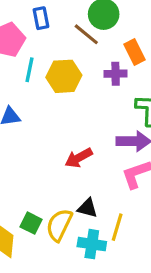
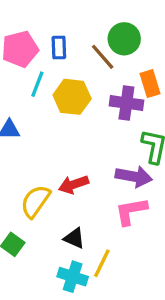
blue rectangle: (41, 18) -> (59, 48), moved
purple cross: (116, 74) -> (126, 103), size x1.4
yellow semicircle: (59, 225) -> (35, 201), moved

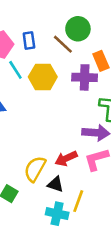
cyan line: (37, 84) -> (15, 70), turned -48
red arrow: (74, 184) -> (66, 158), moved
yellow semicircle: (35, 201) -> (35, 169), moved

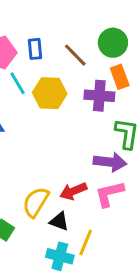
green circle: (78, 29) -> (113, 43), moved

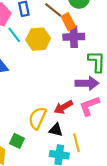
orange rectangle: (120, 77) -> (68, 22), moved
yellow line: (86, 243) -> (77, 143), turned -30

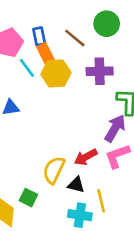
orange rectangle: (68, 22) -> (46, 54), moved
purple arrow: (87, 83) -> (115, 128), turned -60

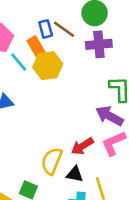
blue rectangle: (39, 36) -> (46, 29), moved
purple cross: (100, 71) -> (99, 44), moved
purple arrow: (115, 128) -> (109, 116), turned -88

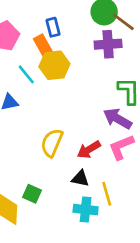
brown line: (64, 29) -> (124, 22), moved
cyan line: (19, 62) -> (26, 74), moved
yellow semicircle: (52, 161) -> (52, 143), moved

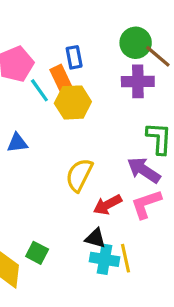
cyan line: (26, 74) -> (39, 90), moved
yellow semicircle: (52, 143) -> (79, 175), moved
cyan cross: (86, 210) -> (105, 259), moved

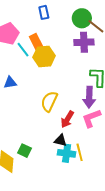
blue rectangle: (74, 57) -> (44, 12), moved
purple arrow: (144, 170) -> (89, 97), turned -120
red arrow: (107, 205) -> (67, 119), turned -30

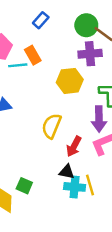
blue rectangle: (44, 12) -> (41, 20), turned 56
cyan line: (23, 50) -> (18, 65), turned -56
yellow hexagon: (44, 56) -> (70, 81), moved

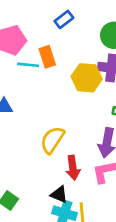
yellow hexagon: (70, 81) -> (87, 78), moved
red arrow: (74, 146) -> (73, 168), turned -48

